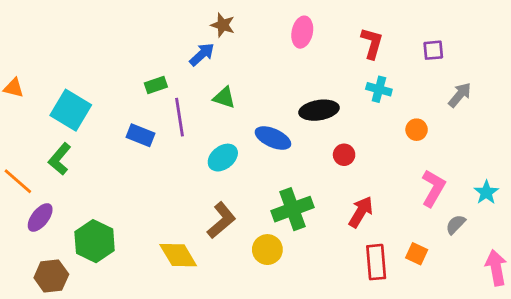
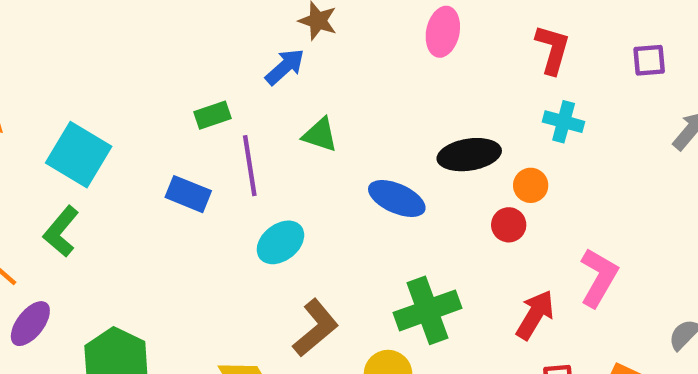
orange circle: (417, 130) -> (531, 185), moved
cyan ellipse: (223, 158) -> (280, 242), moved
pink L-shape: (433, 188) -> (599, 277), moved

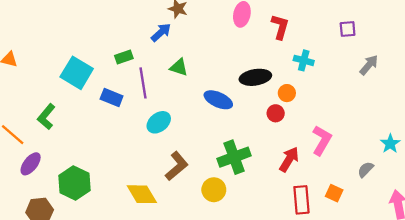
red L-shape: (553, 49) -> (280, 27), moved
cyan square: (79, 155) -> (77, 73), moved

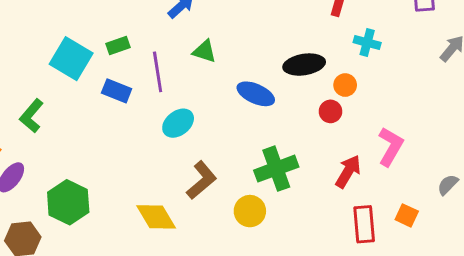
green rectangle: (124, 57) -> (118, 45), moved

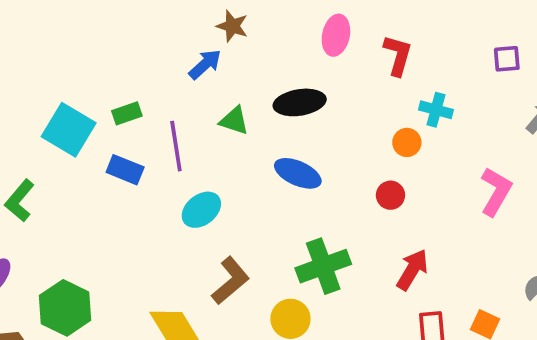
black ellipse: (304, 65) -> (300, 102), moved
orange circle: (345, 85) -> (407, 142), moved
pink L-shape: (391, 147) -> (496, 192), moved

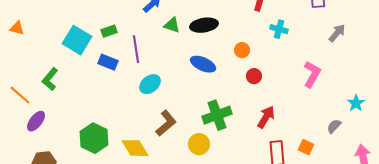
green triangle: (234, 121) -> (172, 25), moved
orange circle: (407, 142) -> (242, 50), moved
green hexagon: (65, 308) -> (94, 138), moved

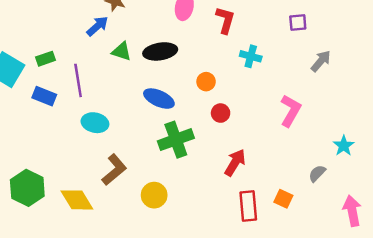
cyan ellipse: (150, 84) -> (95, 123), turned 50
green cross: (217, 115) -> (176, 140), moved

